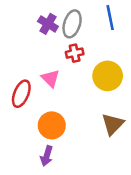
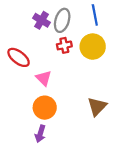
yellow circle: (108, 76) -> (93, 47), moved
pink triangle: (50, 78) -> (44, 78), moved
red ellipse: (21, 94) -> (19, 57), moved, turned -75

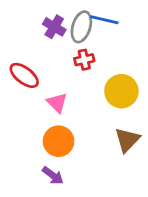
blue line: (95, 15) -> (104, 20), moved, turned -66
yellow circle: (93, 47) -> (121, 91), moved
purple arrow: (40, 134) -> (53, 176), turned -70

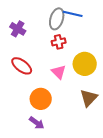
purple cross: (54, 27) -> (18, 29), moved
red ellipse: (24, 75) -> (22, 66), moved
pink triangle: (57, 103) -> (59, 72), moved

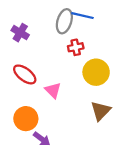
red cross: (59, 42) -> (76, 47), moved
pink triangle: (59, 72) -> (53, 90), moved
orange circle: (41, 99) -> (26, 119), moved

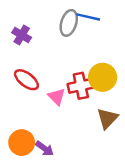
red cross: (76, 47) -> (81, 86), moved, size x1.5
orange circle: (26, 119) -> (22, 143), moved

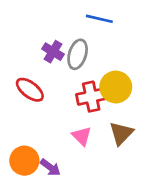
gray ellipse: (69, 23) -> (78, 54), moved
purple cross: (22, 35) -> (53, 52), moved
pink triangle: (57, 97) -> (82, 136), moved

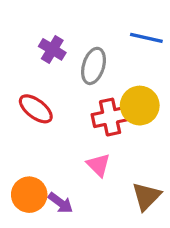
blue line: (99, 19) -> (146, 38), moved
purple cross: (53, 52) -> (52, 49), moved
brown triangle: (121, 133) -> (146, 196), moved

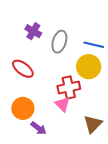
blue line: (146, 38) -> (94, 45), moved
red cross: (110, 117) -> (69, 88), moved
orange circle: (29, 195) -> (23, 108), moved

